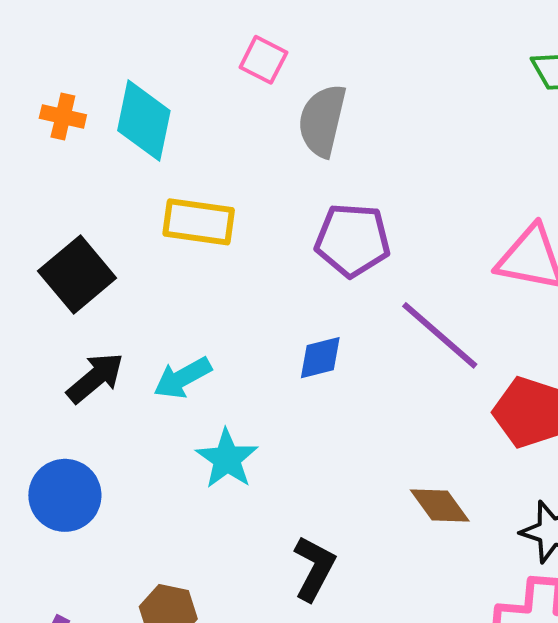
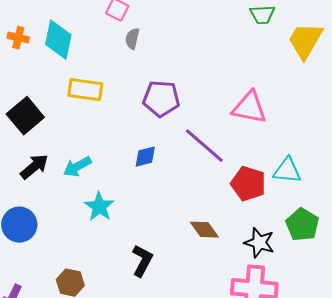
gray semicircle: (322, 121) -> (132, 39), moved, size x0.6

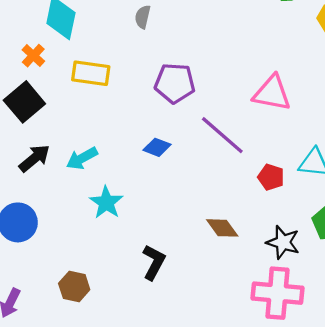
orange cross: (18, 38) -> (33, 56), moved, turned 30
blue diamond: (145, 157) -> (157, 147), turned 35
red pentagon: (248, 184) -> (271, 177), size x0.7

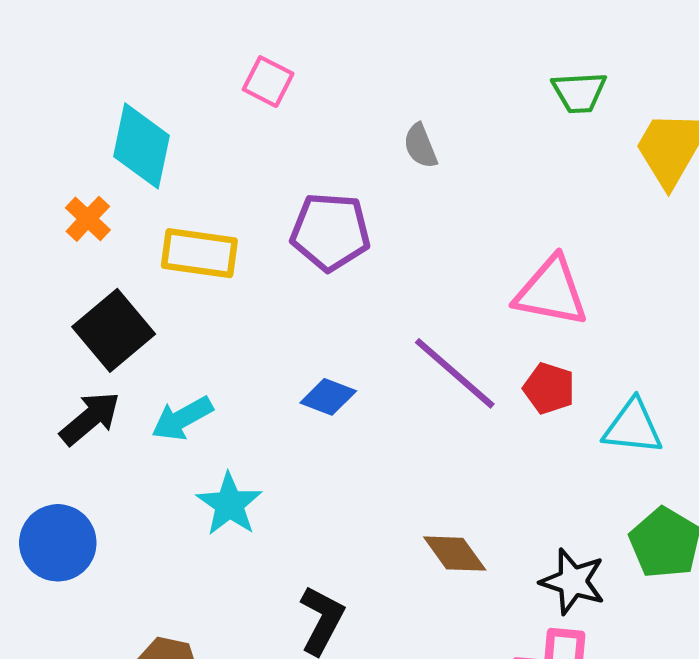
gray semicircle: (143, 17) -> (420, 146), moved, turned -35
purple pentagon: (175, 83) -> (330, 232), moved
black square: (24, 102) -> (114, 330), moved
red pentagon: (271, 177) -> (549, 388), moved

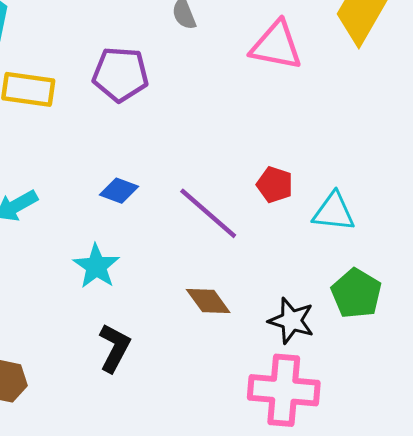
pink triangle: (551, 292) -> (276, 46), moved
purple line: (455, 373) -> (208, 213), moved
cyan star: (229, 504) -> (96, 266), moved

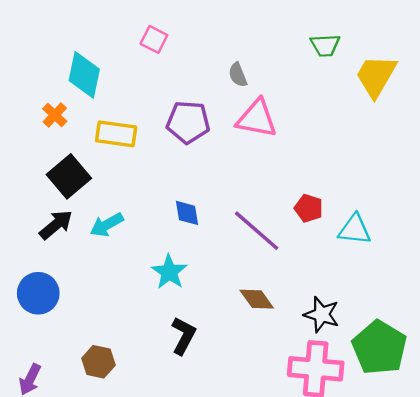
pink triangle: (276, 46) -> (257, 119), moved
blue diamond: (119, 191) -> (187, 213), turned 60
green pentagon: (356, 293) -> (379, 348), moved, size x1.4

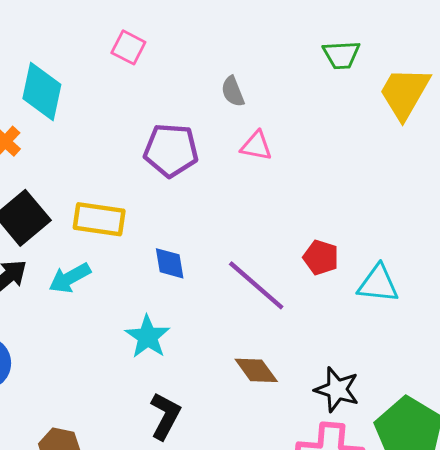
pink triangle: (257, 119) -> (256, 146), size x0.6
yellow rectangle: (116, 134) -> (99, 219), moved

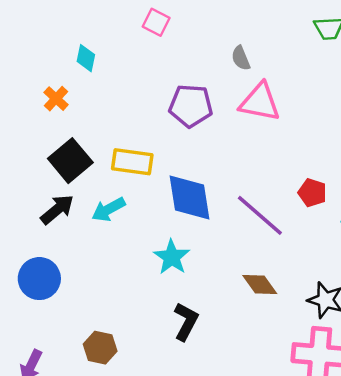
cyan diamond: (42, 91) -> (86, 58), size x0.6
pink triangle: (256, 146) -> (260, 102), size x1.6
blue diamond: (170, 263) -> (189, 197), size x1.8

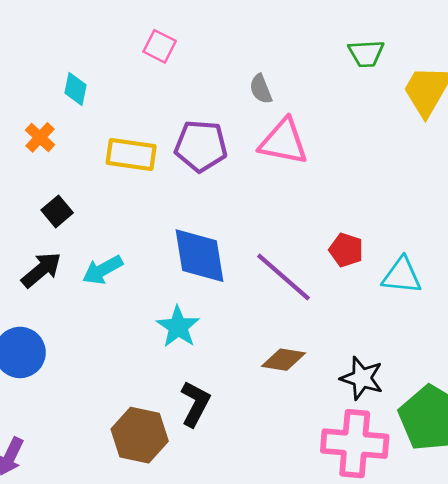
black square: (70, 161) -> (57, 211), size x0.6
yellow rectangle: (132, 162) -> (131, 155), moved
brown diamond: (260, 285) -> (284, 360), turned -45
brown hexagon: (100, 348) -> (140, 435), moved, size x1.4

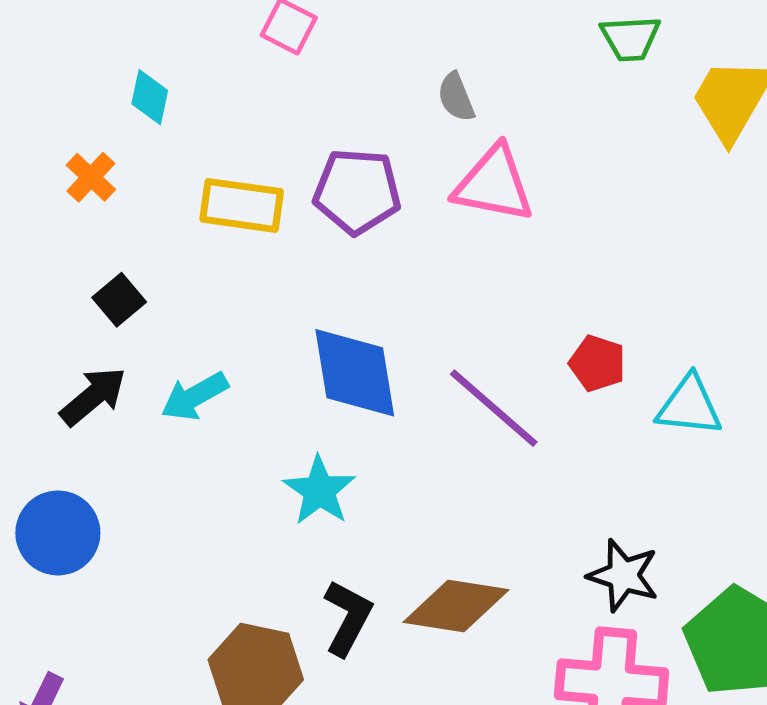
brown diamond: (284, 360) -> (456, 606), moved, size x1.4

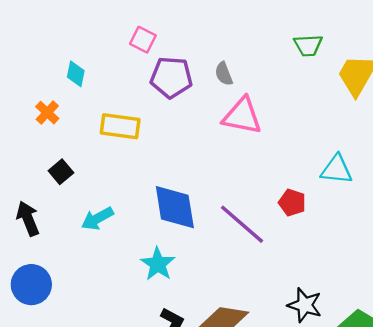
purple pentagon: (357, 191) -> (171, 77), moved
black arrow: (93, 396) -> (28, 219), moved, turned -72
cyan triangle: (689, 406) -> (337, 170), moved

